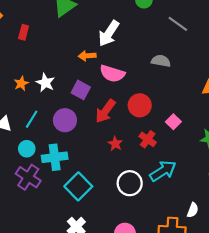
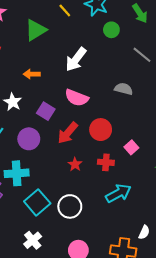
orange arrow: (87, 56) -> (32, 74), moved
red cross: (148, 139) -> (106, 162), turned -35
white circle: (130, 183) -> (70, 206), moved

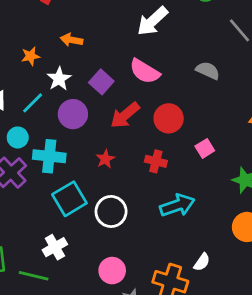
orange arrow: (32, 74) -> (72, 40), moved
white star: (13, 102) -> (59, 79), moved
red cross: (106, 162) -> (156, 161), moved
red star: (75, 164) -> (105, 159), moved

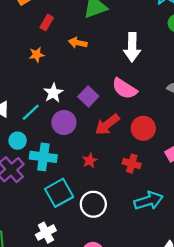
white arrow: (152, 21) -> (132, 47), turned -48
orange arrow: (72, 40) -> (78, 43), moved
orange star: (31, 56) -> (37, 55), moved

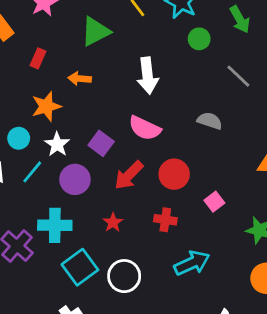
orange star: (37, 55) -> (46, 106), moved, size x1.5
cyan circle: (18, 141) -> (19, 138), moved

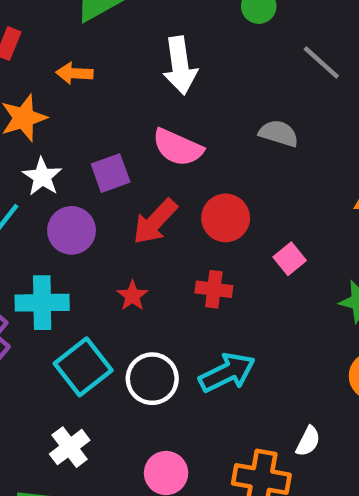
purple square: (101, 143) -> (111, 173), turned 35
cyan arrow: (192, 263) -> (227, 373), moved

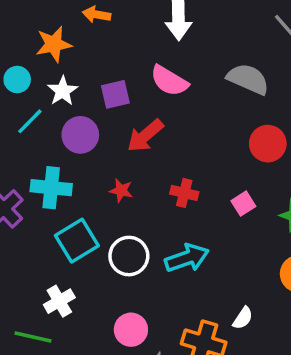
gray semicircle: (279, 133) -> (248, 79), size x1.4
red circle: (226, 218) -> (268, 144), moved
pink square: (290, 259) -> (243, 204), moved
red star: (132, 296) -> (121, 191), turned -30

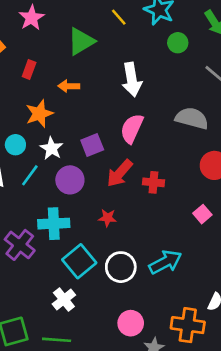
pink semicircle: (169, 81) -> (132, 129), turned 92
red cross: (184, 193) -> (153, 182), moved
white cross: (59, 301) -> (64, 300), moved

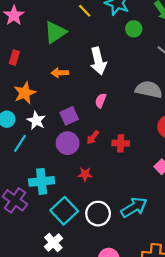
orange arrow: (69, 86) -> (60, 73), moved
pink semicircle: (132, 129) -> (101, 101), size x0.6
red arrow: (120, 173) -> (93, 137), size x0.6
purple circle: (70, 180) -> (68, 143), moved

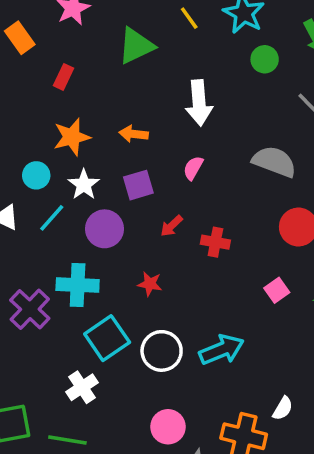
orange arrow: (60, 73) -> (134, 134), moved
purple circle: (68, 143) -> (105, 229), moved

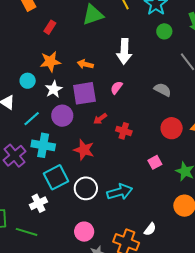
gray semicircle: (274, 162) -> (163, 90), size x0.7
purple square: (138, 185) -> (84, 93), size x1.4
cyan line: (52, 218) -> (32, 119), moved
red star: (150, 284) -> (84, 150), size x1.5

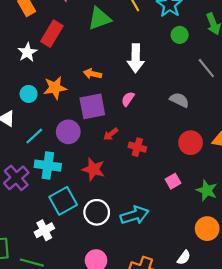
red rectangle: (50, 27) -> (52, 34), size x1.6
orange star: (50, 62) -> (55, 88), moved
white star: (54, 89) -> (27, 52), moved
white semicircle: (150, 229) -> (184, 258), moved

